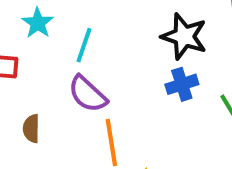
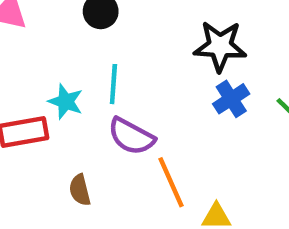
cyan star: (38, 23) -> (66, 102), moved

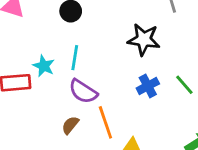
blue cross: (231, 99) -> (148, 86), moved
brown semicircle: (80, 190) -> (70, 125), moved, turned 48

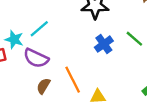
cyan line: (75, 58) -> (39, 29), turned 48
purple semicircle: (83, 91) -> (36, 58), moved

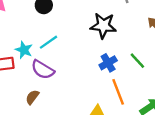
orange line: (73, 80) -> (118, 92), moved
brown semicircle: (43, 86) -> (32, 97), moved

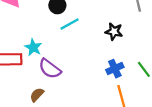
black star: (103, 26) -> (114, 31), size x0.7
cyan line: (48, 42) -> (70, 24), moved

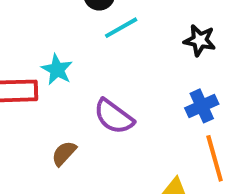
purple semicircle: (50, 69) -> (114, 117), moved

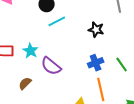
cyan star: (57, 70) -> (30, 51), moved

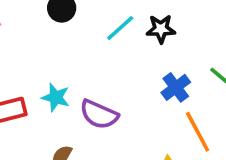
cyan line: (57, 21) -> (120, 28), moved

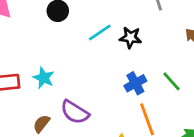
purple semicircle: (99, 114) -> (75, 112), moved

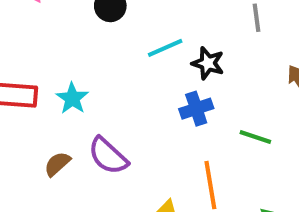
green line: (172, 81) -> (255, 137), turned -40
blue cross: (135, 83) -> (196, 109), moved

